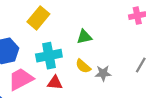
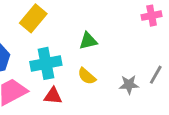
gray star: (103, 73) -> (129, 85), moved

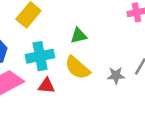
yellow semicircle: (87, 76) -> (77, 68), size x1.5

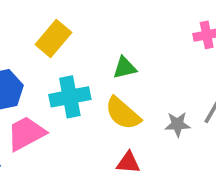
red triangle: (46, 86) -> (128, 163), moved

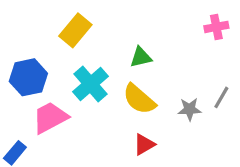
cyan cross: (70, 97) -> (90, 84), turned -30
red triangle: (128, 163) -> (144, 144), turned -35

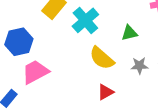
green triangle: (141, 57) -> (129, 33), moved
cyan cross: (90, 84) -> (85, 20), moved

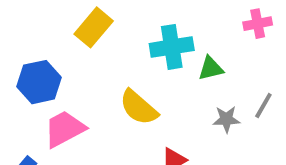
cyan cross: (85, 20) -> (172, 47), moved, turned 32
yellow semicircle: (102, 58) -> (139, 107), moved

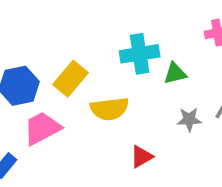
yellow rectangle: (94, 27) -> (70, 79), moved
yellow semicircle: (139, 107) -> (109, 109), turned -48

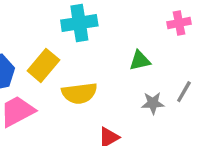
cyan cross: (140, 54) -> (79, 23), moved

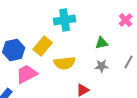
pink cross: (179, 23) -> (126, 20), turned -32
gray star: (153, 103) -> (102, 66), moved

